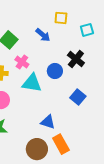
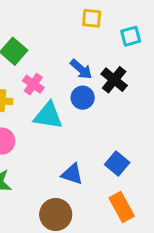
blue arrow: (43, 35) -> (81, 69), moved
blue square: (78, 97) -> (117, 164), moved
orange rectangle: (61, 144) -> (122, 207), moved

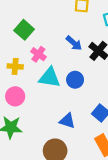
blue circle: (83, 98) -> (75, 80), moved

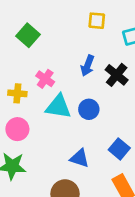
green square: (24, 30) -> (28, 35), moved
blue arrow: (74, 43) -> (87, 66), turned 70

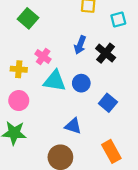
blue square: (119, 149) -> (108, 103), moved

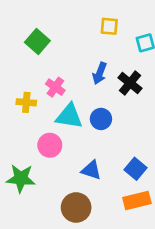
pink circle: (19, 101) -> (50, 145), moved
blue square: (108, 103) -> (136, 169), moved
orange rectangle: (111, 151) -> (137, 201), turned -75

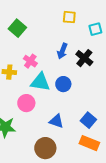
orange rectangle: (137, 201) -> (89, 143), turned 36

